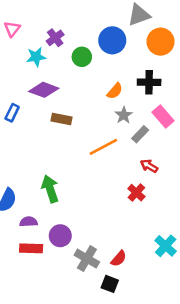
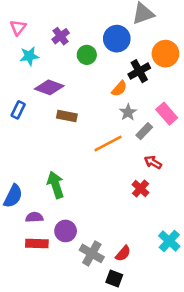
orange circle: (160, 42) -> (165, 54), moved
cyan star: (36, 57) -> (29, 56), moved
black cross: (149, 82) -> (139, 71), moved, turned -30

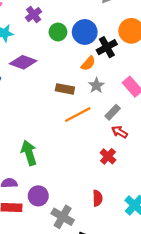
blue circle: (117, 39) -> (85, 32), moved
brown rectangle: (67, 116) -> (65, 89), moved
gray rectangle: (144, 131) -> (113, 112), moved
red semicircle: (123, 253) -> (98, 198), moved, turned -42

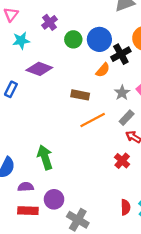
gray star: (96, 85) -> (122, 93), moved
red semicircle: (98, 198) -> (125, 207), moved

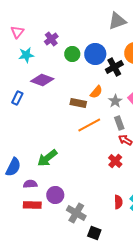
orange semicircle: (103, 70) -> (96, 92), moved
gray rectangle: (127, 118) -> (119, 123), turned -64
green arrow: (45, 157) -> (47, 158), turned -110

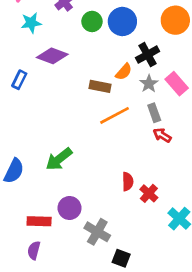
black cross: (114, 67) -> (148, 55), moved
red cross: (115, 161) -> (149, 193), moved
purple semicircle: (30, 184) -> (34, 250), moved, turned -72
red semicircle: (118, 202) -> (128, 182), moved

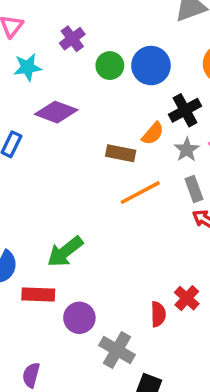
red semicircle: (128, 182) -> (158, 314), moved
red rectangle: (39, 221) -> (38, 295), moved

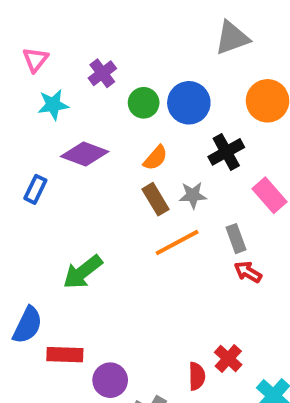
orange semicircle: (153, 134) -> (155, 158), moved
gray star: (187, 150) -> (193, 195), moved, turned 30
brown rectangle: (121, 153) -> (155, 199), turned 48
green arrow: (65, 252) -> (83, 272), moved

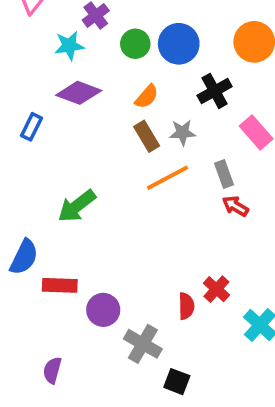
cyan star: (53, 105) -> (69, 46), moved

